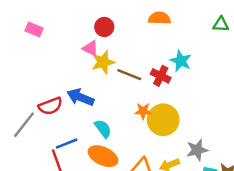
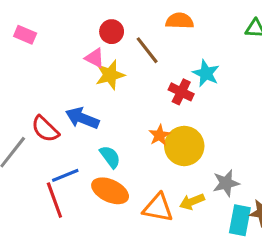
brown line: (129, 75) -> (147, 50), moved, turned 30
red semicircle: (50, 106) -> (45, 129), turned 65
orange star: (143, 111) -> (160, 135), turned -30

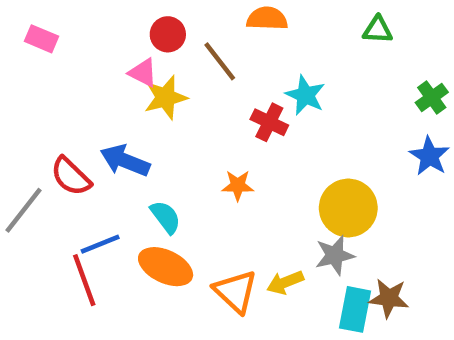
orange star: (160, 135) -> (238, 185), turned 30
yellow circle: (184, 146) -> (348, 208), moved
orange triangle: (158, 208) -> (235, 291), turned 32

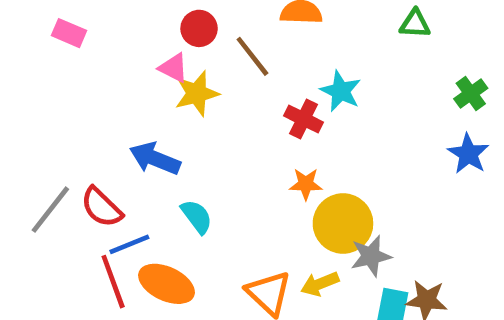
red semicircle: (71, 176) -> (101, 207), moved
orange star: (238, 185) -> (306, 184), moved
yellow circle: (348, 208) -> (343, 223), moved
orange ellipse: (166, 267) -> (167, 284), moved

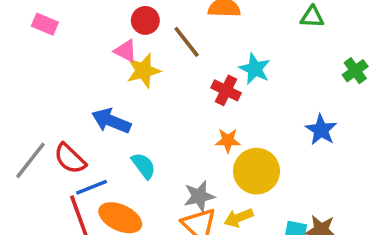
blue star: (468, 154) -> (321, 130), moved
gray star: (371, 256) -> (199, 196), moved

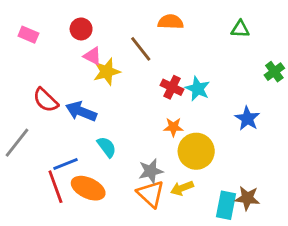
red circle: (145, 20) -> (81, 29), moved
cyan star: (255, 69) -> (198, 89), moved
red semicircle: (70, 159) -> (46, 100), moved

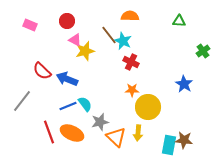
cyan star: (198, 89) -> (123, 41), moved
blue line: (65, 164) -> (68, 106), moved
gray star: (151, 171) -> (100, 122), moved
yellow arrow: (182, 188) -> (138, 133), turned -63

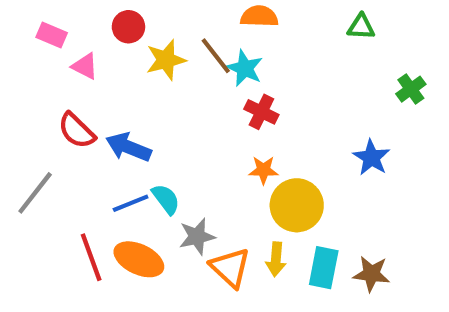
pink triangle: (75, 40) -> (85, 66), moved
yellow star: (85, 51) -> (166, 60), moved
cyan rectangle: (169, 145) -> (324, 268), moved

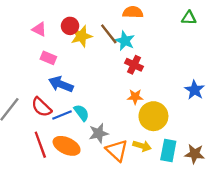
red circle: (128, 27) -> (70, 26), moved
pink rectangle: (52, 35) -> (48, 58), moved
pink triangle: (85, 66) -> (39, 29), moved
red semicircle: (77, 131) -> (41, 107), moved
yellow arrow: (276, 259) -> (142, 146), turned -78

